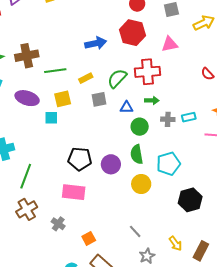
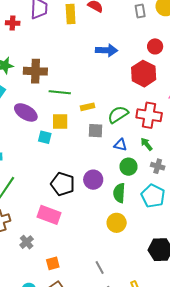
blue arrow: (96, 43) -> (107, 50), moved
green arrow: (152, 100) -> (147, 144), turned -144
purple circle: (111, 164) -> (93, 180), moved
cyan pentagon: (168, 164) -> (153, 196), moved, turned 30

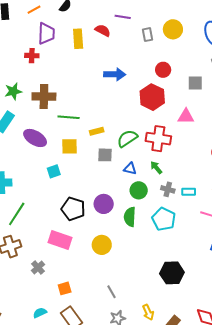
red cross: (13, 23) -> (32, 56), moved
cyan square: (45, 137) -> (54, 171), moved, turned -32
yellow circle: (117, 223) -> (102, 245), moved

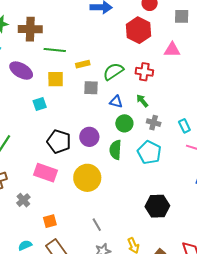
red cross: (158, 139) -> (144, 72), size x0.7
cyan rectangle: (189, 192) -> (184, 126), moved, turned 64
yellow circle: (102, 245) -> (87, 178), size x1.4

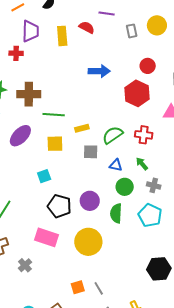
purple ellipse: (21, 71) -> (20, 136), turned -75
cyan square: (40, 104) -> (44, 176), moved
orange square: (50, 221) -> (78, 287), moved

